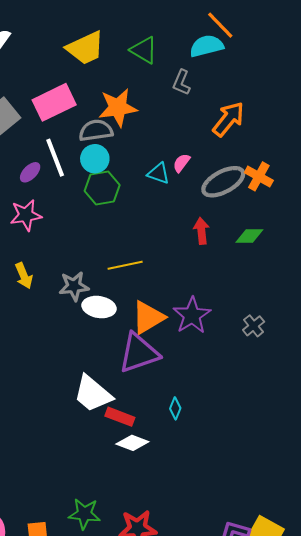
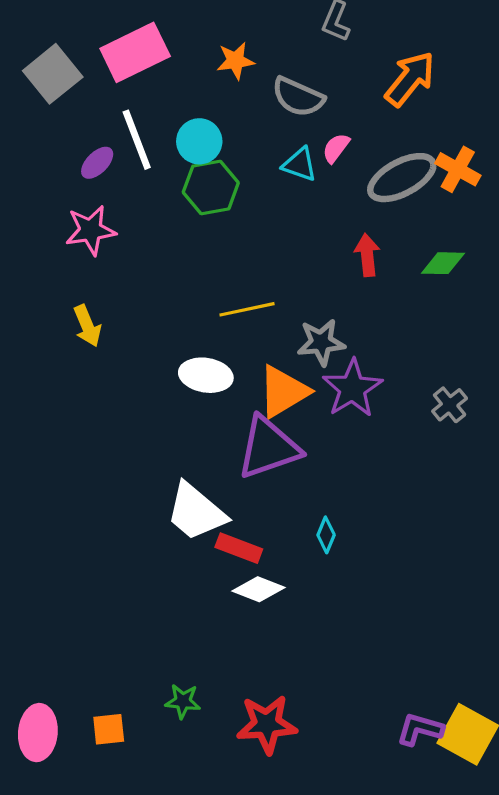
orange star: (118, 108) -> (235, 61), size x0.6
gray semicircle: (96, 131) -> (298, 97), moved, turned -148
gray star: (74, 286) -> (321, 342), moved
green star: (84, 514) -> (183, 701), size x0.7

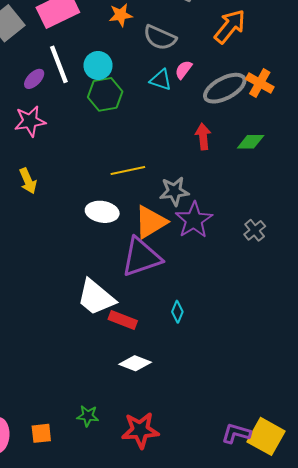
white diamond: (259, 589) -> (135, 363), moved

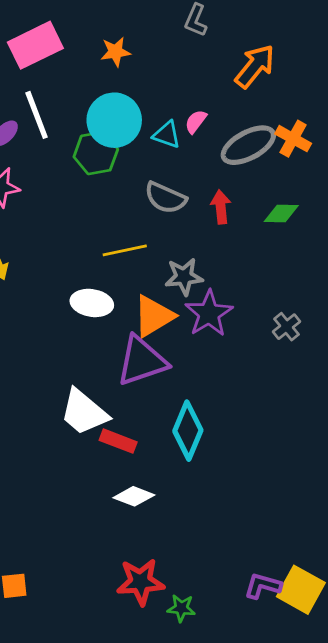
gray semicircle: (160, 38) -> (165, 198), moved
cyan circle: (98, 65) -> (114, 120), moved, size x1.5
cyan diamond: (177, 312) -> (188, 431), size x2.0
green star: (88, 416) -> (181, 608), moved

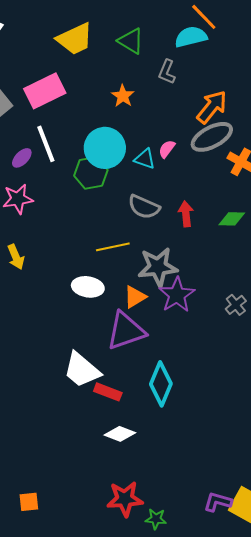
orange star: (116, 52) -> (123, 96), moved, turned -30
gray ellipse: (248, 145) -> (212, 137), moved
gray star: (184, 277) -> (158, 267), size x1.4
orange triangle: (154, 316) -> (135, 297), size x0.7

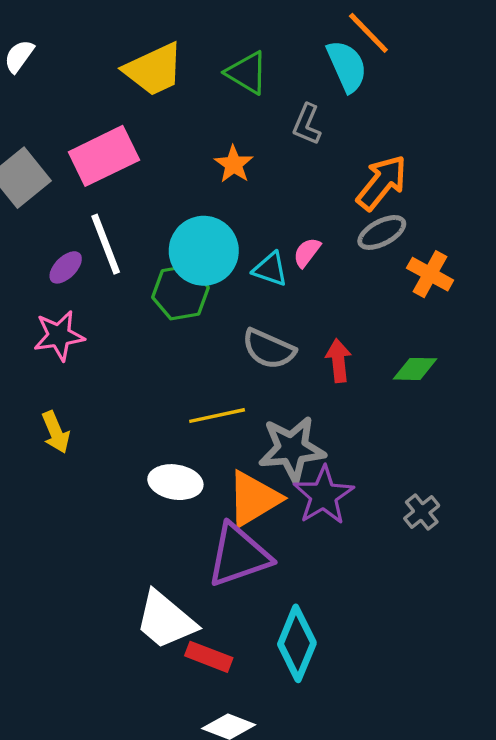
cyan semicircle: (191, 37) -> (347, 66), turned 80
gray ellipse: (212, 137) -> (382, 232), size x0.7
orange triangle: (135, 297) -> (254, 499), size x1.5

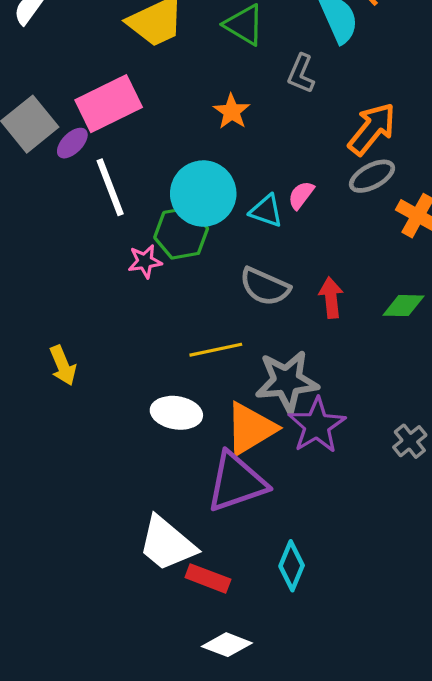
purple ellipse: (66, 267) -> (72, 143), moved
pink star: (59, 336) -> (145, 261), moved, size x0.7
cyan diamond: (297, 643) -> (292, 566), size x0.7

